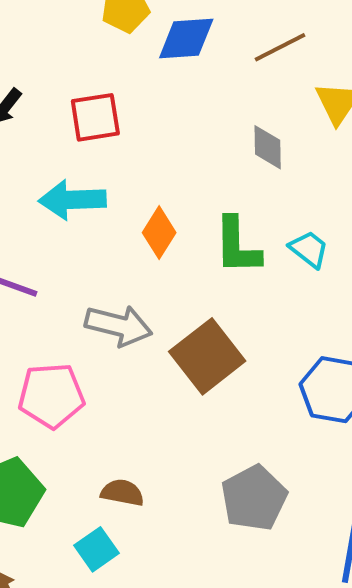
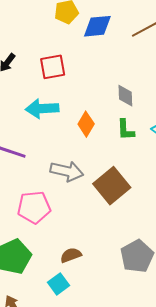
gray diamond: (268, 147) -> (125, 96), moved
green L-shape: (237, 246) -> (125, 130), size x0.7
brown semicircle: (122, 493) -> (71, 255), turned -30

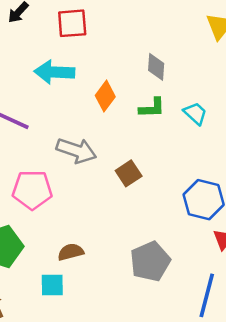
green L-shape: (125, 130) -> (152, 108), turned -95
brown square: (112, 186) -> (129, 173), size x0.6
cyan square: (59, 284) -> (52, 285), turned 30

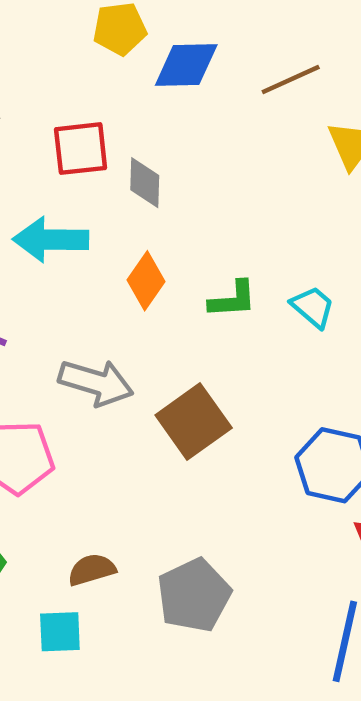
gray diamond: (156, 67) -> (145, 183), moved
brown square: (129, 173) -> (194, 421), size x1.5
gray pentagon: (150, 261) -> (194, 595), moved

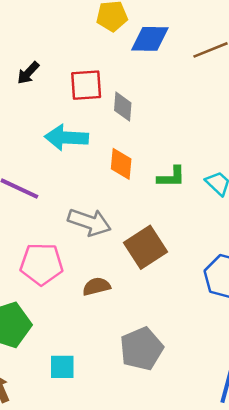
orange diamond: (146, 281) -> (121, 164), turned -32
brown semicircle: (92, 570) -> (96, 286), moved

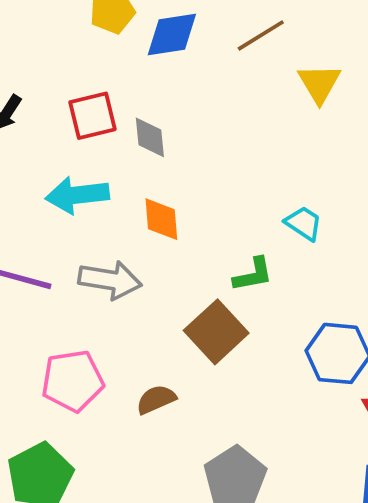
green L-shape: (171, 177) -> (253, 275), moved
gray arrow: (89, 222) -> (110, 280), moved

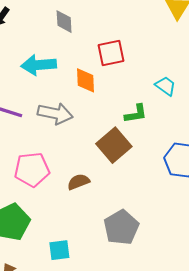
red square: (93, 116) -> (111, 53), moved
gray diamond: (150, 137) -> (64, 22), moved

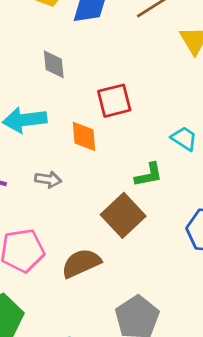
gray arrow: (55, 114) -> (48, 179), size x0.6
brown semicircle: (78, 182) -> (81, 263), size x1.4

